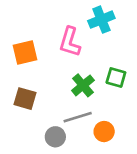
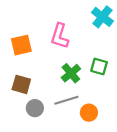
cyan cross: (101, 20) -> (102, 17), moved, turned -30
gray circle: (55, 137) -> (35, 108), moved

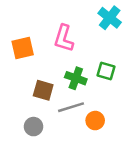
green cross: (71, 73) -> (76, 78), turned -30
brown square: (21, 84) -> (43, 90), moved
gray circle: (35, 108) -> (33, 127), moved

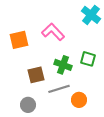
pink L-shape: (64, 38) -> (53, 32), turned 120
brown square: (43, 90) -> (36, 75), turned -30

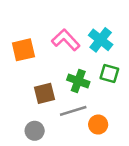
cyan cross: (91, 15) -> (101, 40), moved

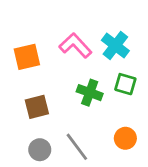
brown square: (45, 93) -> (37, 107), moved
gray line: (73, 111) -> (77, 147), moved, turned 70
orange circle: (98, 125) -> (125, 138), moved

